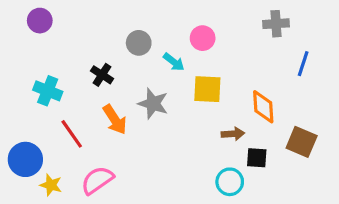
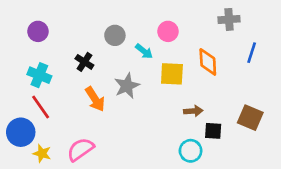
purple circle: (40, 21) -> (38, 31), moved
gray star: (153, 104) -> (127, 86), turned 30
orange diamond: (263, 107) -> (208, 62), moved
red line: (72, 134) -> (41, 107), moved

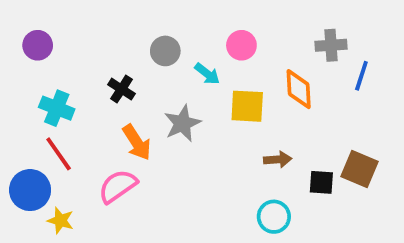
gray cross: (229, 19) -> (331, 45), moved
purple circle: (38, 31) -> (38, 45), moved
black square: (213, 131) -> (321, 182), moved
pink semicircle: (80, 149) -> (118, 186), moved

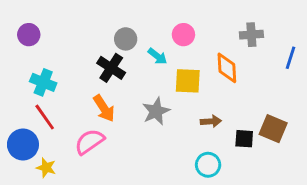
blue line: (361, 76) -> (290, 58), moved
black cross: (121, 89) -> (111, 68), moved, size x1.4
gray star: (182, 123) -> (156, 111), moved

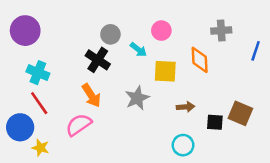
purple circle: (29, 35) -> (25, 31), size x1.5

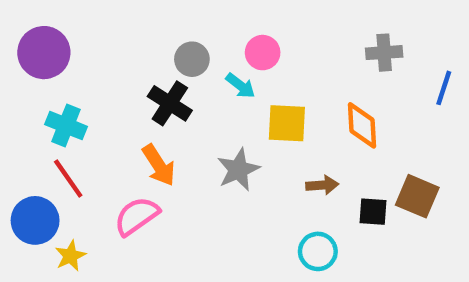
pink circle: (161, 31) -> (263, 53), moved
orange diamond: (200, 60) -> (362, 125), moved
yellow star: (40, 148) -> (70, 256), turned 30

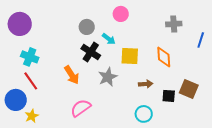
pink circle: (263, 53) -> (121, 14), moved
black cross: (170, 103) -> (91, 52), moved
pink semicircle: (137, 216) -> (81, 108), moved

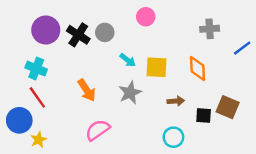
purple circle: (20, 24) -> (46, 30), moved
cyan arrow: (109, 39) -> (128, 60), moved
blue line: (201, 40) -> (242, 48), turned 35
black cross: (91, 52) -> (78, 35), moved

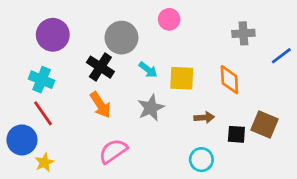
gray circle: (105, 32) -> (121, 38), size x1.5
black cross: (78, 35) -> (100, 67), moved

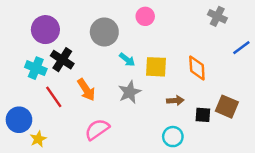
gray cross: (243, 33) -> (217, 16), moved, turned 30
black cross: (100, 67) -> (62, 60), moved
red line: (43, 113) -> (54, 97), moved

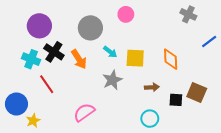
orange arrow: (86, 90) -> (79, 59), moved

